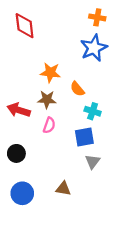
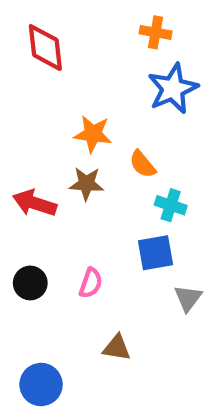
orange cross: (97, 17) -> (156, 32), moved
pink semicircle: (49, 125) -> (91, 283), moved
gray triangle: (93, 162) -> (188, 298), moved
blue circle: (22, 193) -> (41, 385), moved

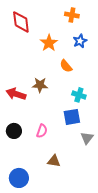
blue star: (173, 89) -> (80, 41), size x0.6
orange star: (93, 134) -> (49, 43), moved, turned 30
orange semicircle: (143, 164) -> (66, 66), moved

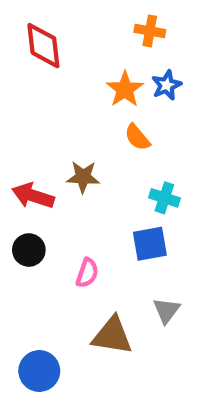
orange star: (49, 43) -> (125, 89), moved
black circle: (14, 131) -> (29, 250), moved
gray triangle: (87, 138) -> (167, 310), moved
brown triangle: (54, 161) -> (112, 336), size x1.5

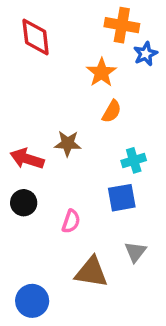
orange cross: (150, 31) -> (122, 25), size x1.4
blue star: (167, 85) -> (145, 54), moved
orange semicircle: (137, 137) -> (112, 111), turned -110
cyan cross: (164, 198) -> (134, 160), turned -35

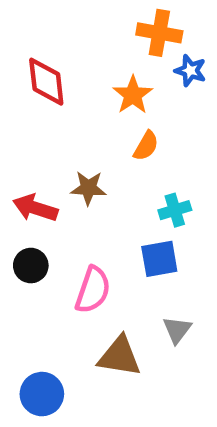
red diamond: (36, 37) -> (46, 82), moved
blue star: (145, 54) -> (190, 71), turned -30
pink semicircle: (71, 221) -> (93, 290), size x1.5

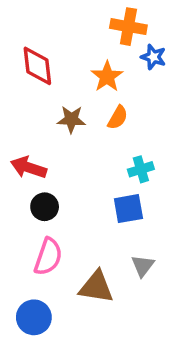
brown star: (88, 188) -> (71, 119), moved
black circle: (31, 266) -> (45, 207), moved
pink semicircle: (93, 290) -> (48, 257), moved

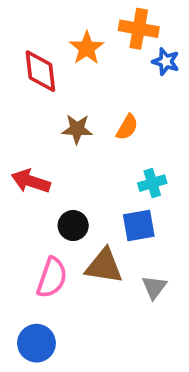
orange star: (107, 77) -> (87, 48), moved
black circle: (45, 207) -> (73, 226), moved
brown triangle: (96, 287) -> (104, 266), moved

